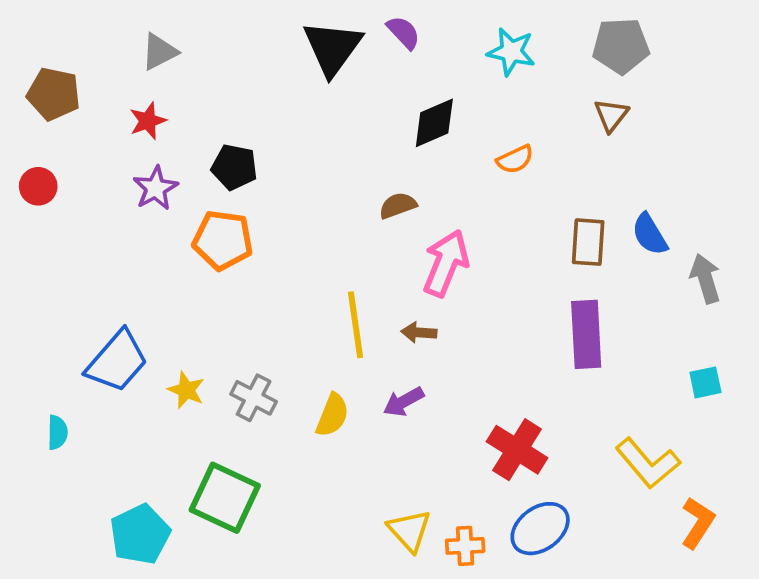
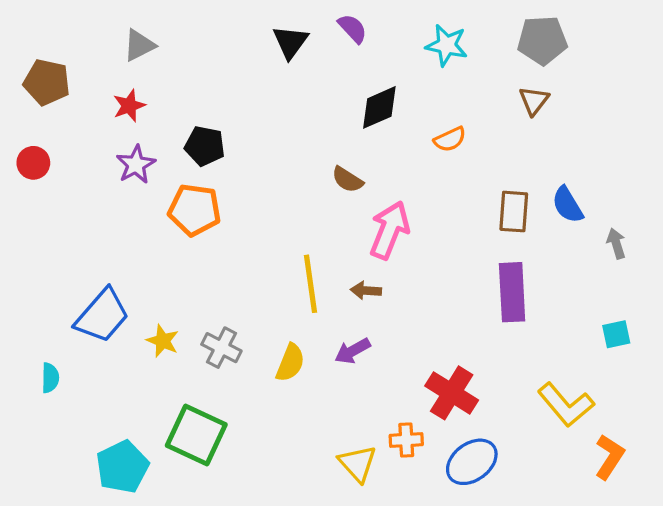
black triangle: (332, 48) -> (290, 42), size x0.7
brown semicircle: (398, 206) -> (347, 180), turned -128
gray arrow: (705, 279) -> (616, 243), size x0.7
orange cross: (465, 546) -> (406, 440), moved

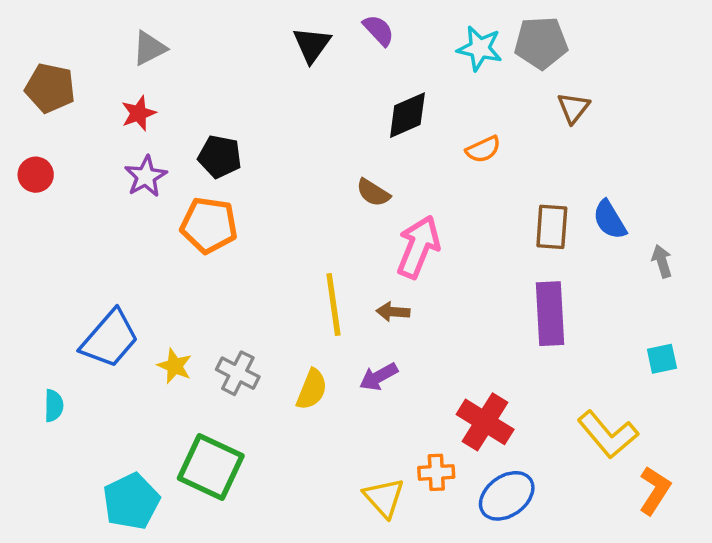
gray pentagon: (542, 40) -> (541, 43), moved

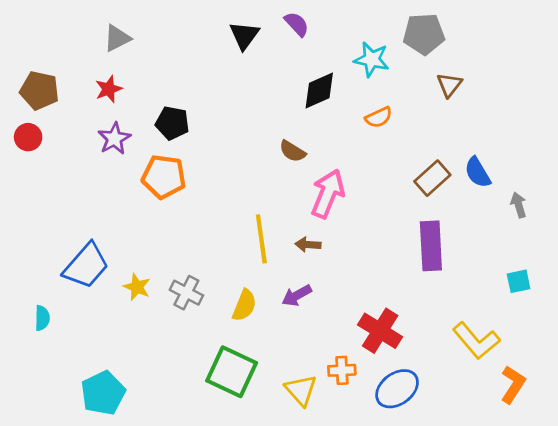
cyan star: (480, 48) -> (372, 59), moved
brown pentagon: (50, 88) -> (39, 90), moved
brown rectangle: (552, 227) -> (432, 178), turned 44
green square: (211, 467) -> (232, 372), moved

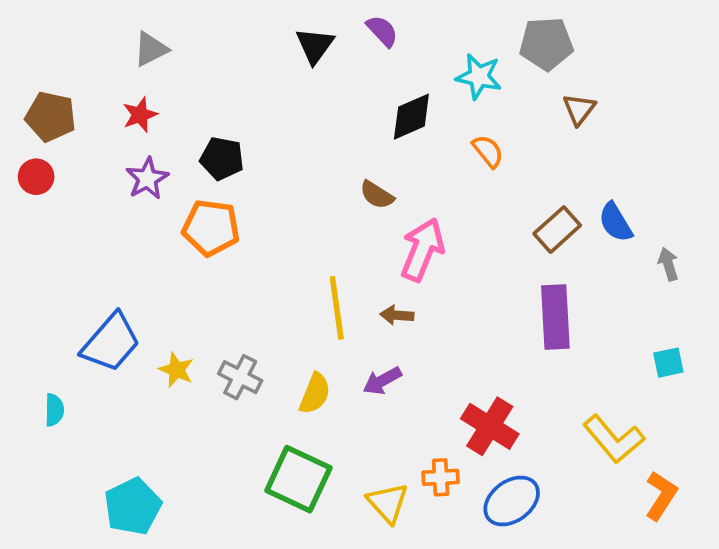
orange semicircle: (379, 117) -> (488, 151), turned -104

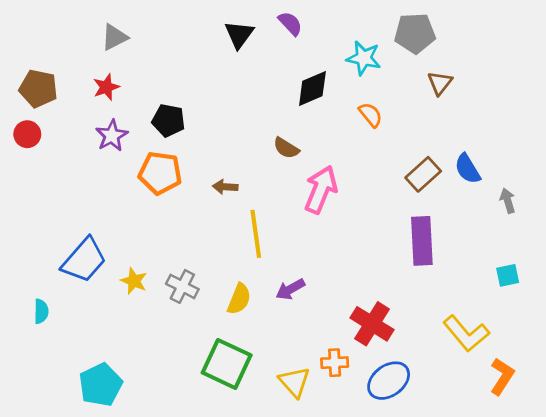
brown arrow: (397, 315) -> (225, 187), moved

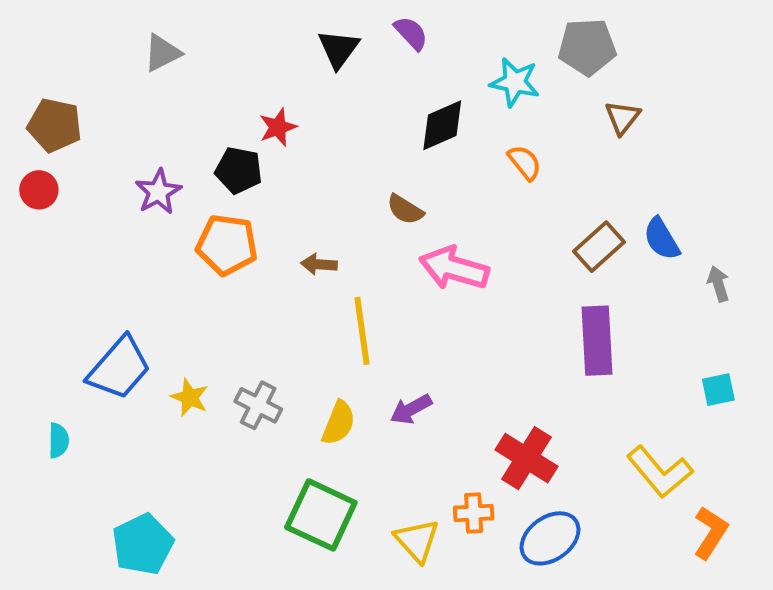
red star: (106, 87) -> (278, 127), moved
pink arrow: (321, 190) -> (454, 268), turned -96

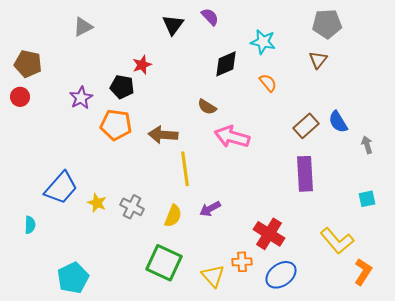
gray pentagon: (587, 47) -> (327, 24), moved
brown arrow: (319, 264) -> (163, 135), size x1.6

